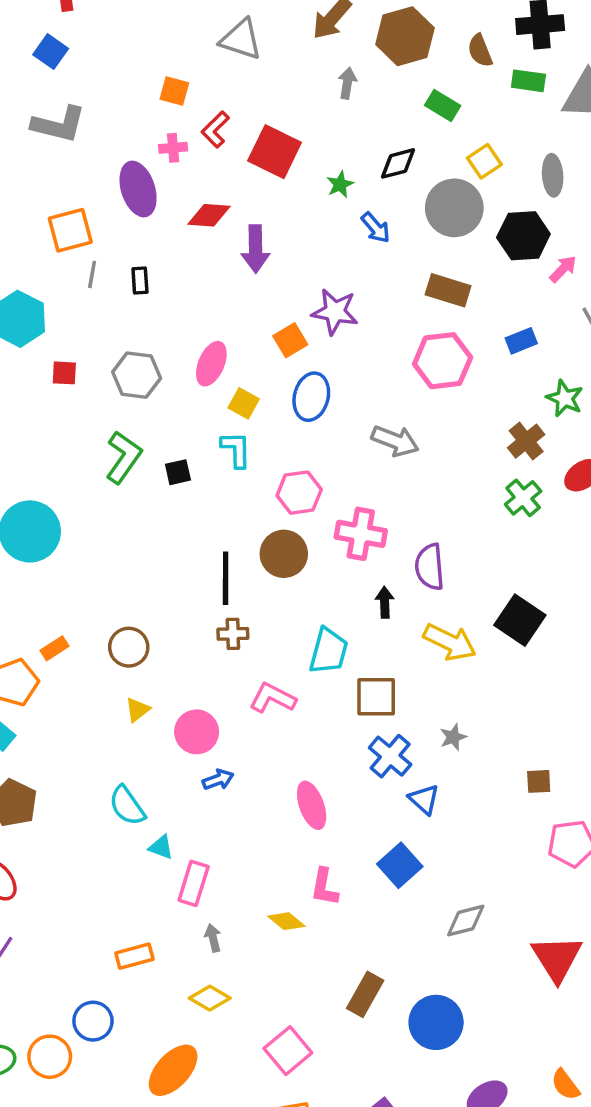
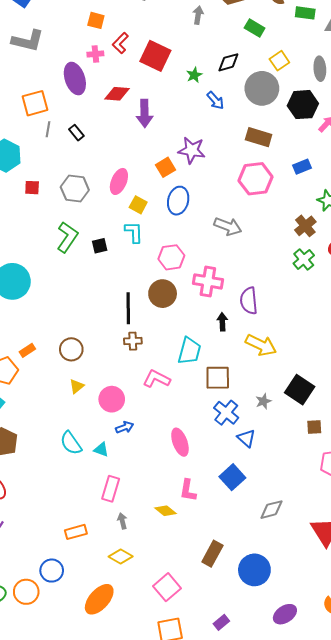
black rectangle: (140, 280) -> (76, 133), turned -35
black square: (520, 620) -> (300, 390), moved
cyan triangle: (161, 847) -> (101, 450), moved

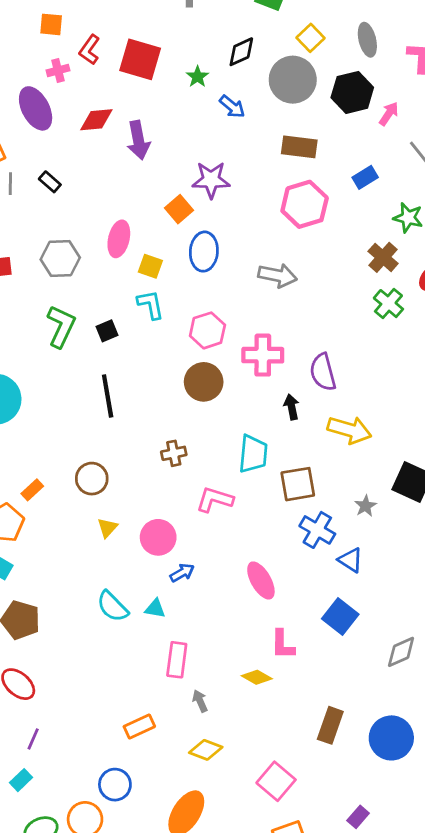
black line: (128, 308) -> (108, 396), moved

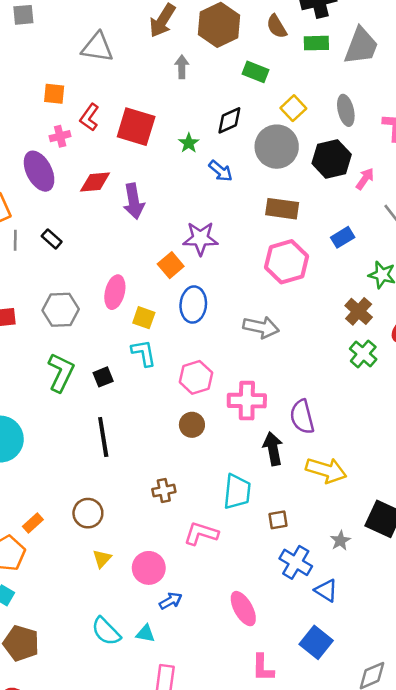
brown circle: (204, 382) -> (192, 425), size x0.7
black arrow: (292, 407) -> (273, 449), size x1.4
brown square: (298, 484) -> (278, 520), size x0.6

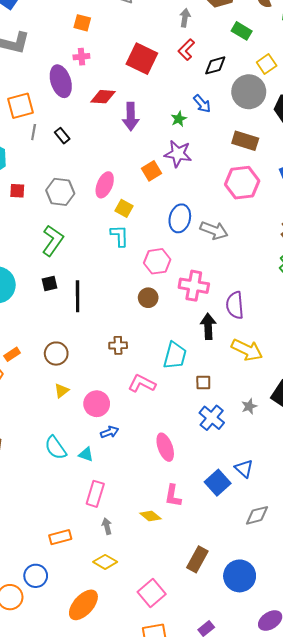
red L-shape: (89, 117) -> (186, 50), moved
green star: (189, 143) -> (179, 119), moved
blue ellipse: (193, 305) -> (180, 218), moved
black square: (103, 377) -> (49, 283), moved
blue triangle: (326, 590) -> (244, 469), moved

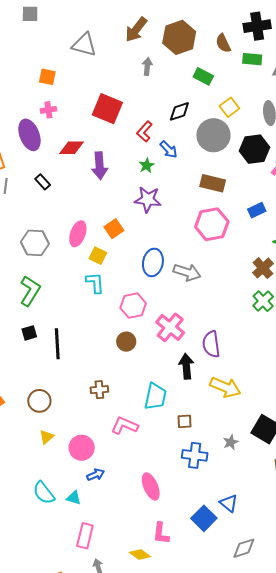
red L-shape: (186, 50) -> (144, 131), moved
black rectangle: (62, 136) -> (43, 182), moved
orange square: (152, 171) -> (114, 229), moved
pink cross: (194, 286) -> (170, 327), turned 32
blue cross: (212, 418) -> (195, 455), turned -30

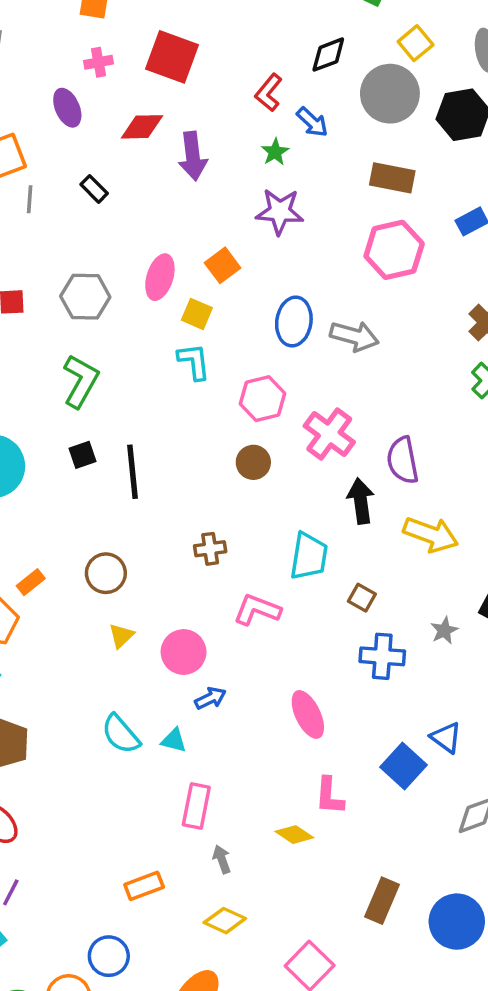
red square: (107, 109) -> (172, 57), moved
purple ellipse: (29, 135) -> (67, 108), size x0.7
brown square: (184, 421) -> (362, 598), turned 35

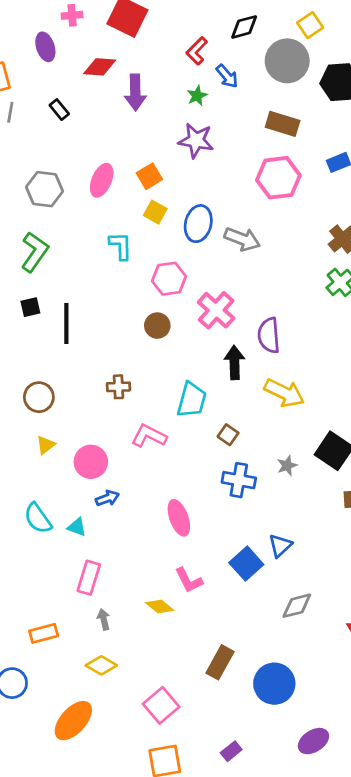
yellow square: (197, 314) -> (155, 212), moved
blue triangle: (446, 738) -> (280, 546), turned 35
pink L-shape: (329, 796) -> (189, 580), turned -36

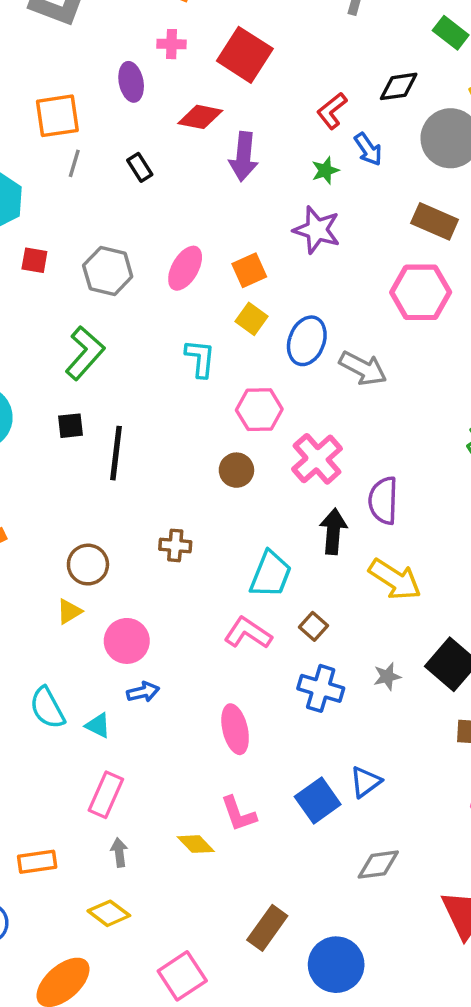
brown circle: (39, 397) -> (88, 565), moved
pink L-shape: (149, 436) -> (248, 633), moved

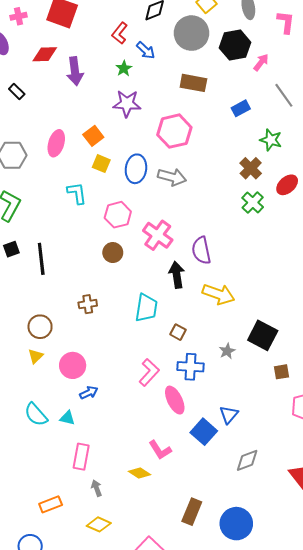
pink hexagon: (421, 292) -> (174, 131), moved
pink L-shape: (248, 633) -> (149, 372), moved, turned 112
pink ellipse: (235, 729) -> (175, 400), moved

